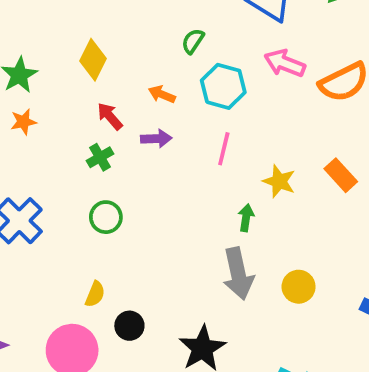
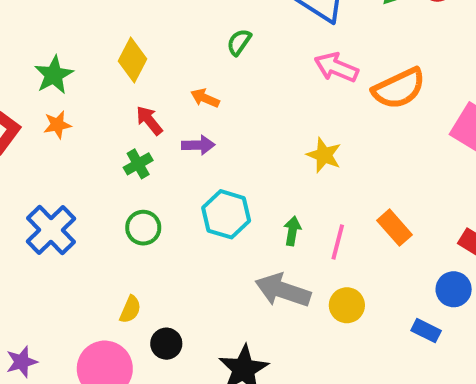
cyan hexagon: (223, 86) -> (226, 214), moved
pink line: (224, 149) -> (338, 242), moved
orange rectangle: (341, 175) -> (394, 228), moved
yellow star: (279, 181) -> (324, 155), moved
gray arrow: (238, 274) -> (283, 290), turned 120

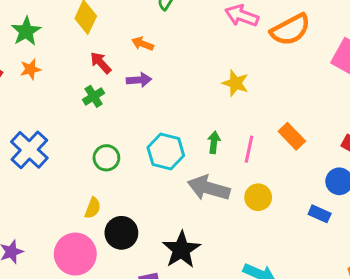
cyan hexagon: (226, 214) -> (166, 151), moved
green circle: (143, 228) -> (106, 158), moved
black circle: (166, 344) -> (121, 233), size x1.4

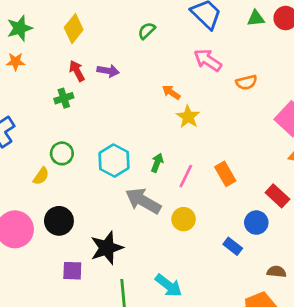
orange semicircle: (290, 30) -> (246, 82), size x0.6
orange arrow: (143, 44) -> (171, 92), moved
purple arrow: (139, 80) -> (108, 71), moved
yellow semicircle: (93, 208) -> (41, 176), moved

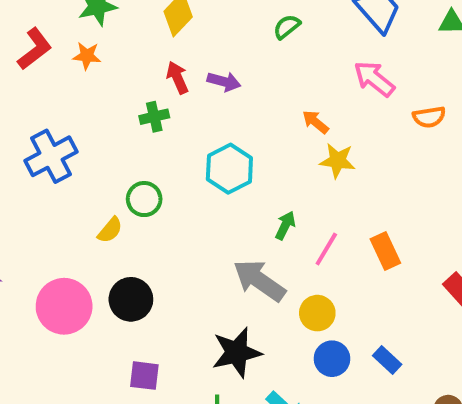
yellow star: (188, 117) -> (337, 161), turned -30
cyan hexagon: (114, 161) -> (229, 169), moved
blue circle: (256, 223) -> (332, 359), moved
black star: (107, 248) -> (237, 352), moved

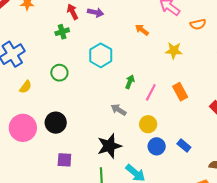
yellow star: (337, 161) -> (174, 51), moved
yellow semicircle: (110, 230) -> (26, 87), moved
gray arrow: (259, 280) -> (119, 110), size x0.6

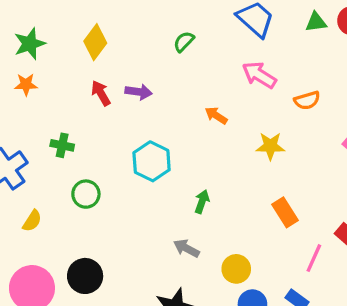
green cross: (62, 32) -> (62, 145), moved, turned 32
pink line: (151, 92) -> (314, 258), moved

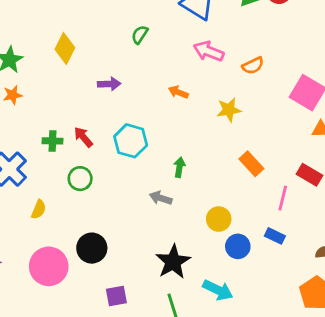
red arrow: (101, 93) -> (83, 137), moved
gray arrow: (186, 248) -> (161, 198), moved

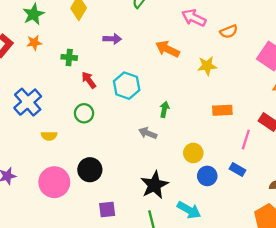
orange arrow: (178, 92) -> (167, 49), size x1.5
green cross: (53, 141) -> (69, 57), moved
orange rectangle: (251, 164) -> (222, 110), turned -54
yellow semicircle: (39, 209) -> (49, 136), turned 63

